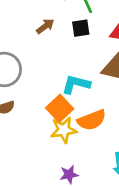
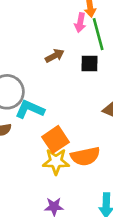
cyan L-shape: (76, 84) -> (30, 109), moved

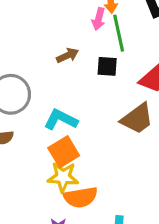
cyan L-shape: (30, 109) -> (61, 120), moved
orange semicircle: (85, 156) -> (80, 197), moved

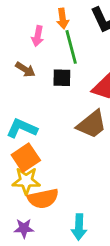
pink arrow: (99, 19) -> (38, 36), moved
brown arrow: (67, 55) -> (25, 69), turned 60

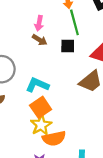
pink arrow: (38, 36) -> (39, 23), moved
yellow star: (26, 181) -> (41, 125), turned -30

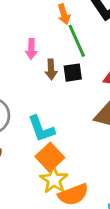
brown arrow: (40, 40) -> (51, 69), moved, turned 64
cyan L-shape: (37, 85) -> (41, 129), turned -125

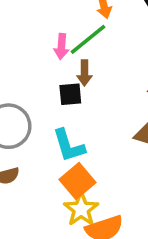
green line: (77, 41) -> (88, 39), moved, turned 72
black square: (73, 73) -> (70, 94), moved

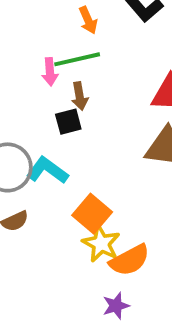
green line: (88, 39) -> (77, 59), turned 36
cyan L-shape: (69, 146) -> (47, 170), moved, turned 153

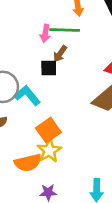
brown arrow: (80, 96) -> (60, 54), turned 30
orange semicircle: (130, 260) -> (28, 163), moved

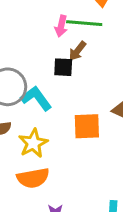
orange square: (48, 130) -> (87, 126), moved, turned 30
yellow star: (49, 151) -> (33, 143), moved

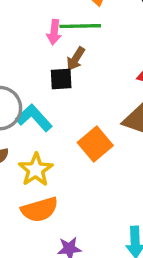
orange square: (87, 126) -> (95, 144), turned -32

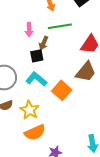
green line: (80, 26) -> (60, 26), moved
cyan L-shape: (34, 118) -> (36, 79), moved

